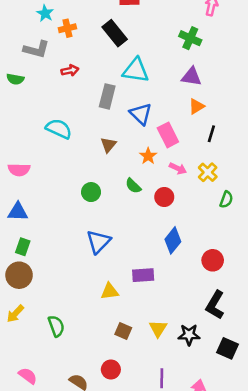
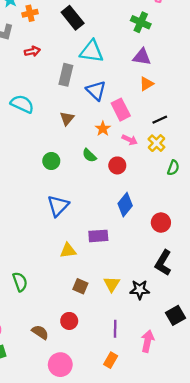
black line: (211, 134) -> (160, 120), moved, turned 48
black square: (228, 348) -> (175, 315), moved, turned 36

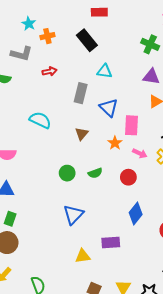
cyan triangle: (92, 51) -> (105, 71), size x0.7
pink rectangle: (121, 110) -> (131, 125), turned 30
green semicircle: (89, 155) -> (95, 173), moved, turned -64

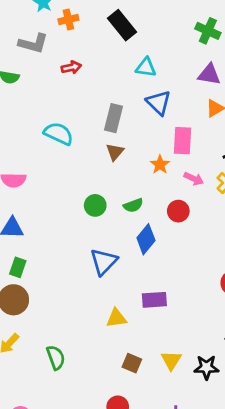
gray rectangle: (81, 93) -> (113, 118), moved
blue triangle: (109, 108) -> (159, 103), moved
blue diamond: (136, 214) -> (146, 239), moved

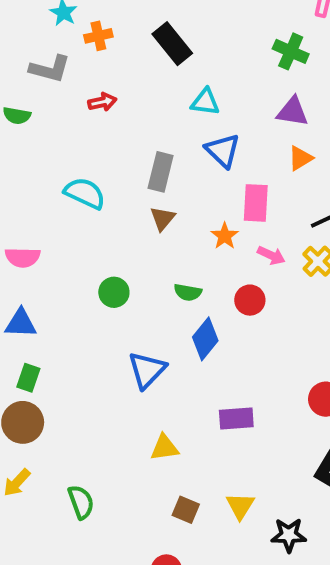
green circle: (95, 205) -> (114, 292), moved
green semicircle: (133, 205) -> (188, 292), turned 30
purple rectangle: (154, 300) -> (236, 419), moved
black star: (206, 367) -> (289, 535), moved

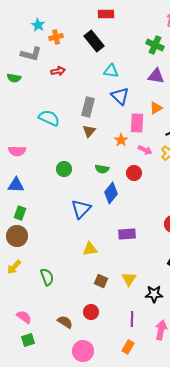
orange triangle: (300, 158) -> (156, 108), moved

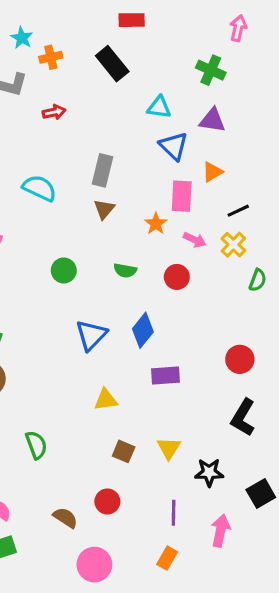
cyan triangle: (111, 71) -> (159, 107), moved
blue triangle: (120, 96) -> (174, 146), moved
blue diamond: (111, 193) -> (143, 330), moved

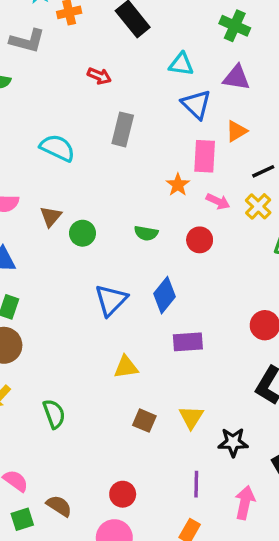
red arrow: (54, 112) -> (99, 76), moved, turned 35
brown triangle: (104, 209) -> (51, 216), moved
red circle: (107, 502) -> (123, 494), moved
brown semicircle: (65, 518) -> (59, 506), moved

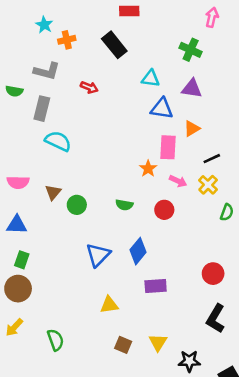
gray L-shape: (27, 41) -> (47, 71), moved
blue triangle: (196, 104) -> (162, 109), turned -35
gray rectangle: (123, 129) -> (42, 109), moved

